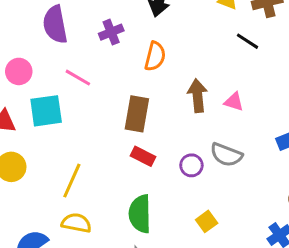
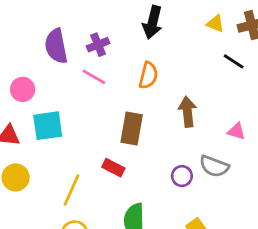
purple cross: (111, 32) -> (98, 45), moved
pink line: (78, 78) -> (94, 77), moved
pink triangle: (234, 102) -> (236, 131), moved
red rectangle: (143, 156) -> (113, 168), moved

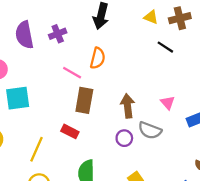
pink line: (94, 77) -> (72, 73), moved
brown arrow: (187, 112) -> (128, 106), moved
pink triangle: (236, 131) -> (168, 103), turned 32

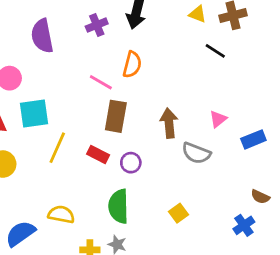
purple cross: (58, 34) -> (97, 25), moved
pink triangle: (168, 103) -> (218, 119), turned 32
purple circle: (124, 138) -> (131, 163), moved
yellow line: (37, 149) -> (57, 148), moved

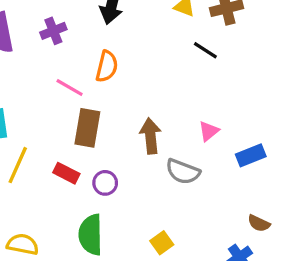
purple cross: (97, 25) -> (53, 31), moved

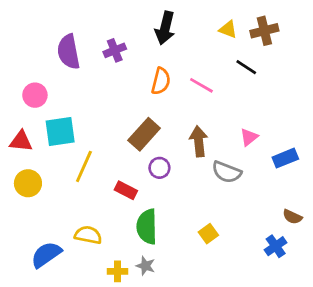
pink line: (70, 87) -> (201, 85), moved
brown rectangle: (87, 128) -> (144, 134), turned 32
red rectangle: (66, 173) -> (126, 190), moved
purple circle: (105, 183) -> (159, 168), moved

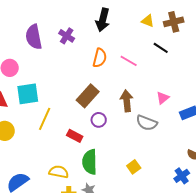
purple cross: (115, 50) -> (67, 36), turned -35
yellow semicircle: (88, 235) -> (59, 172), moved

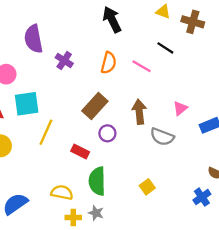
black arrow: (103, 20) -> (112, 20), turned 140
yellow triangle: (148, 21) -> (163, 12), moved
brown cross: (174, 22) -> (193, 22), turned 30
purple cross: (67, 36) -> (64, 61), moved
black line: (161, 48) -> (165, 48), moved

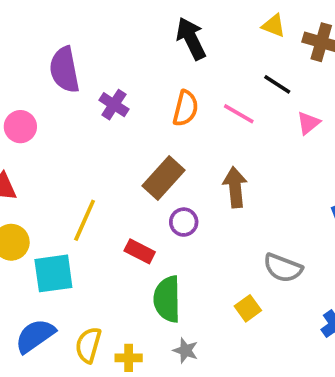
cyan square: (27, 104) -> (53, 273), moved
pink triangle: (180, 108) -> (308, 123), moved
gray semicircle: (162, 137) -> (283, 268), moved
yellow semicircle: (62, 193) -> (88, 345), moved, turned -85
gray star: (96, 213) -> (186, 350), moved

